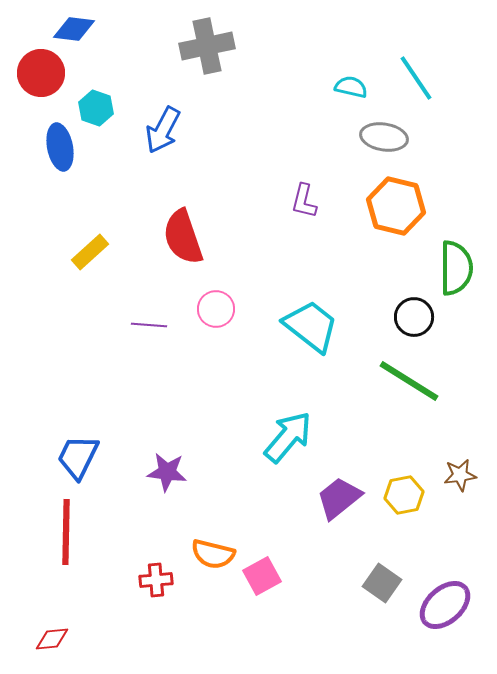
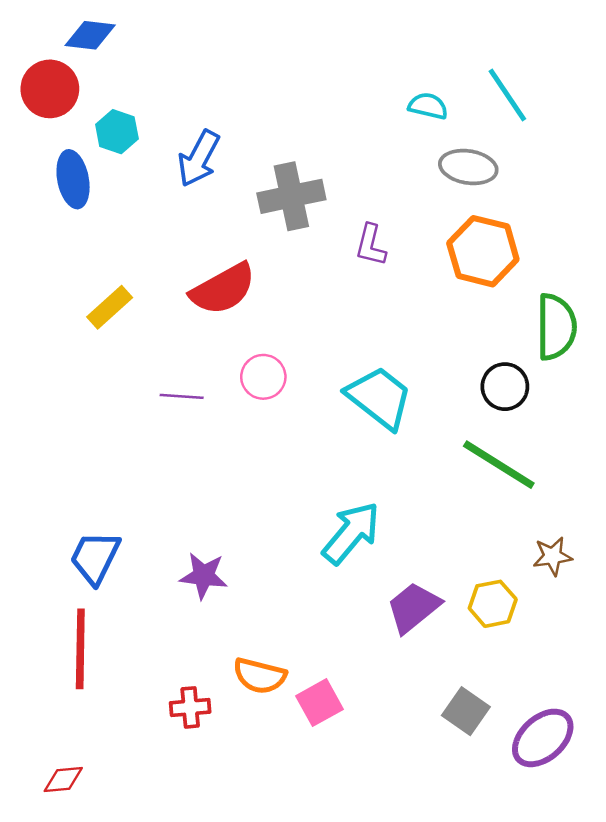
gray cross: (207, 46) -> (291, 196), moved
red semicircle: (183, 237) -> (223, 289), turned -100
brown star: (460, 475) -> (552, 556), moved

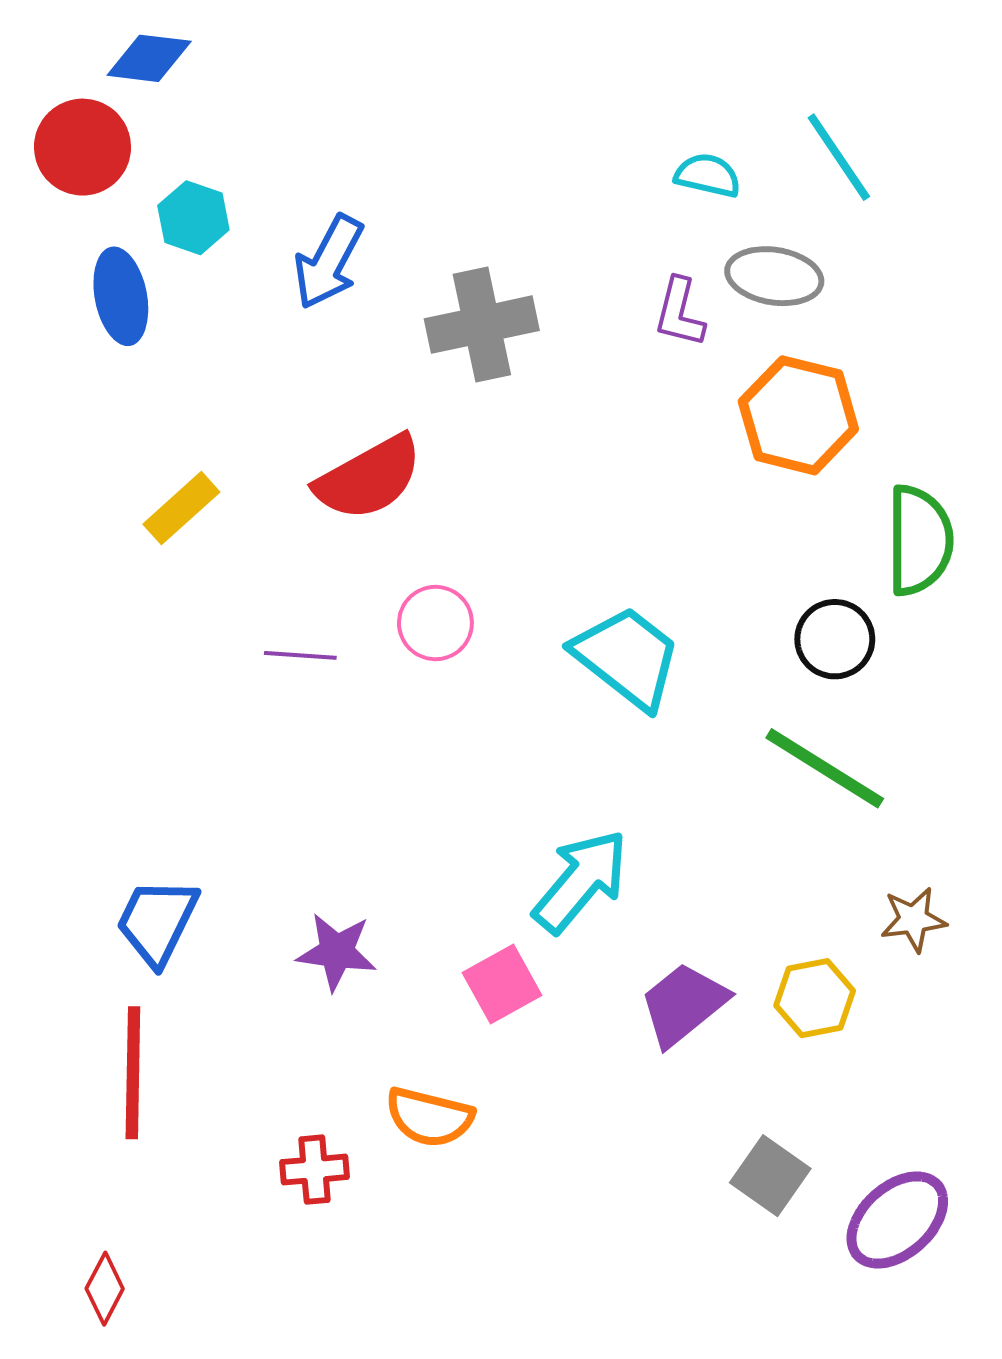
purple L-shape: (371, 245) -> (679, 312), moved
pink square: (319, 703) -> (502, 984), moved
red diamond: (63, 779) -> (105, 1289), turned -57

